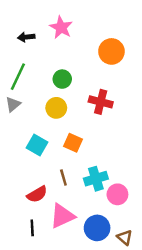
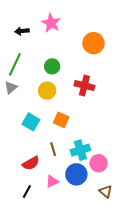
pink triangle: (62, 216) -> (52, 181), size x0.6
black line: (32, 228) -> (27, 192), turned 32
blue circle: (97, 228) -> (76, 174), moved
brown triangle: (125, 238) -> (106, 192), moved

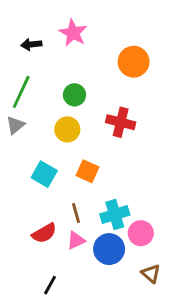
pink triangle: (52, 181) -> (76, 240), moved
black line: (27, 192) -> (50, 285), moved

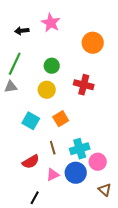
gray triangle: (15, 125) -> (11, 87), turned 32
orange square: (87, 171) -> (61, 119), turned 35
pink triangle: (76, 240) -> (53, 175), moved

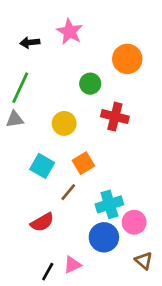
green circle: (52, 66) -> (90, 84), moved
brown line: (53, 148) -> (68, 192), moved, turned 56
pink triangle: (53, 175) -> (72, 265), moved

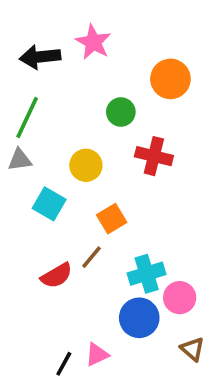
black arrow: (30, 42) -> (40, 57), size x1.5
cyan square: (42, 166) -> (49, 204), moved
red semicircle: (42, 222) -> (57, 276), moved

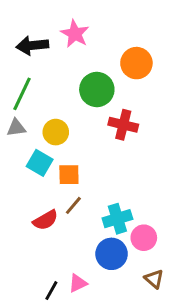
green circle: (121, 112) -> (97, 90), size x1.5
yellow circle: (86, 165) -> (56, 132), moved
orange square: (112, 219) -> (69, 175), moved, turned 30

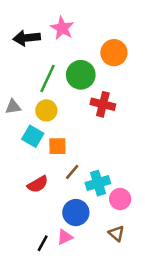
green line: (22, 94) -> (48, 78), moved
brown line: (73, 205) -> (72, 172), moved
blue circle: (112, 254) -> (76, 213), moved
brown triangle: (154, 279) -> (116, 233), moved

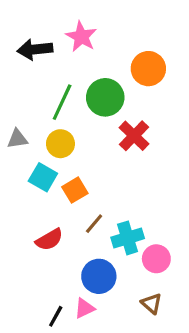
red cross: (103, 104) -> (134, 136), turned 30
orange square: (57, 146) -> (75, 190), turned -30

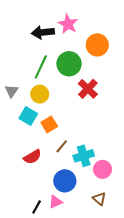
pink star: (81, 37) -> (68, 24), moved
black arrow: (35, 49) -> (43, 32), moved
gray triangle: (17, 139) -> (11, 91), turned -48

